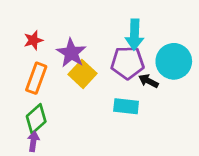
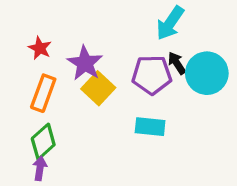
cyan arrow: (134, 35) -> (170, 23), moved, turned 32
red star: (33, 40) -> (40, 48), turned -30
black arrow: (148, 81) -> (177, 63), moved, turned 30

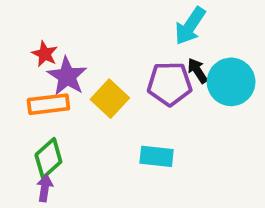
purple star: (85, 63) -> (67, 76), moved
orange rectangle: (43, 93) -> (48, 104), turned 63
cyan rectangle: (150, 127) -> (157, 156), moved

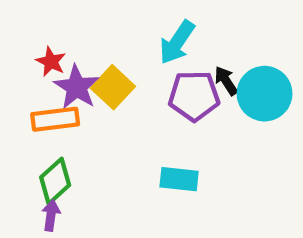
cyan arrow: (190, 26) -> (177, 42), moved
yellow square: (110, 99) -> (113, 87), moved

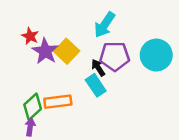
black arrow: (226, 81) -> (98, 68), moved
orange rectangle: (55, 119) -> (58, 102), moved
cyan rectangle: (179, 179) -> (96, 85), moved, turned 50

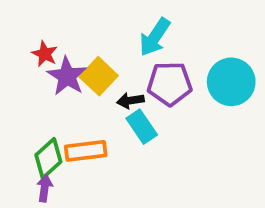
black arrow: (98, 68) -> (130, 100), moved, turned -66

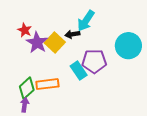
purple pentagon: (170, 84) -> (94, 61), moved
black arrow: (130, 100) -> (72, 34), moved

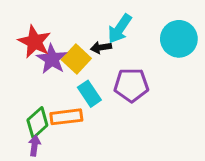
red star: (25, 30) -> (34, 42), size x1.6
cyan circle: (128, 46) -> (179, 39), moved
cyan rectangle: (79, 71) -> (89, 94), moved

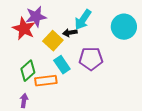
purple star: (52, 59) -> (36, 17), moved, turned 30
green diamond: (37, 123) -> (28, 71), moved

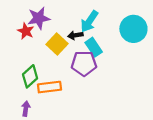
red star: (24, 29) -> (26, 31), size x0.7
purple pentagon: (91, 59) -> (84, 63), moved
cyan rectangle: (62, 65) -> (94, 47), moved

